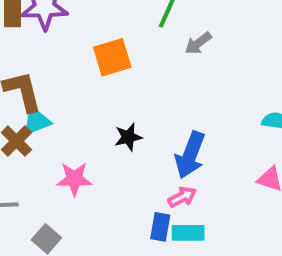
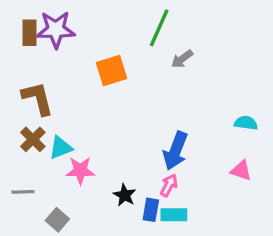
cyan triangle: (36, 121) -> (61, 148), moved
black star: (128, 137) -> (125, 195), moved, turned -30
pink arrow: (182, 197) -> (169, 185), turned -35

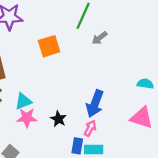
cyan triangle: (61, 148) -> (23, 101), moved
pink triangle: (241, 171) -> (142, 118), size x1.5
black star: (125, 195) -> (58, 119), moved

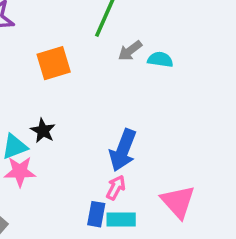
cyan semicircle: (145, 84) -> (160, 60), moved
pink triangle: (142, 118) -> (178, 202), moved, turned 30
black star: (58, 119) -> (43, 131), moved

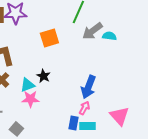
gray arrow: (130, 51) -> (92, 31), size x1.5

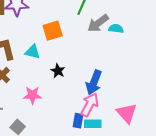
black star: (43, 76) -> (58, 71), moved
cyan triangle: (27, 85) -> (32, 52), moved, turned 35
pink arrow: (84, 108) -> (90, 105), size x1.6

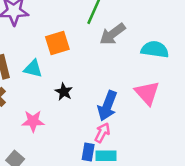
cyan semicircle: (116, 29) -> (155, 49), moved, size x1.5
pink arrow: (90, 105) -> (102, 133), size x0.7
pink triangle: (127, 113) -> (147, 93), moved

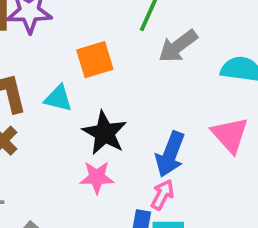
black star: (64, 92) -> (105, 133), size x1.6
pink star: (33, 121) -> (97, 177), moved

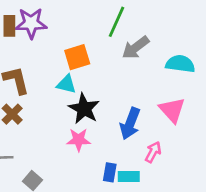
cyan triangle: (58, 98) -> (66, 84), moved
pink arrow: (162, 195) -> (153, 152), moved

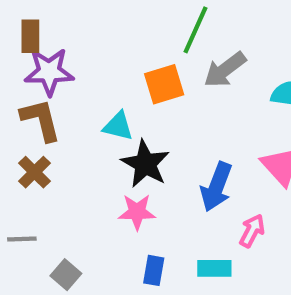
purple star: (31, 23) -> (49, 72), moved
orange square: (77, 57) -> (164, 84), moved
blue rectangle: (110, 172) -> (154, 270), moved

